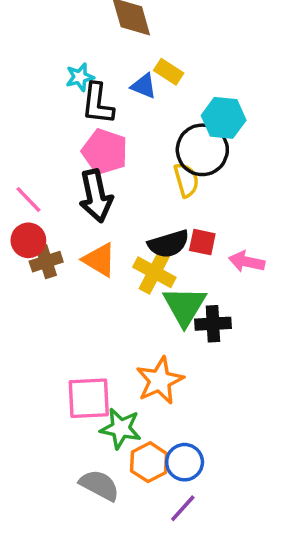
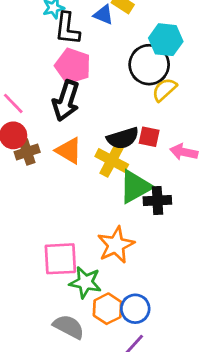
yellow semicircle: (186, 180) -> (164, 90), moved, turned -116
black arrow: (96, 196) -> (66, 101), turned 30
green triangle: (185, 306) -> (135, 187), turned 30

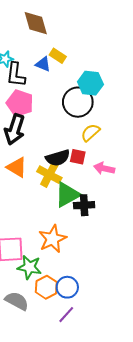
yellow semicircle: (164, 90) -> (90, 133), moved

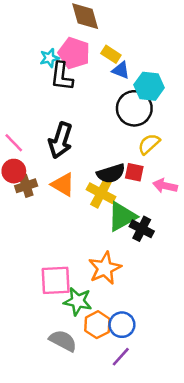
blue triangle: (43, 64) -> (121, 70), moved
pink pentagon: (20, 103) -> (74, 53), moved
black cross: (84, 205) -> (142, 229), turned 30

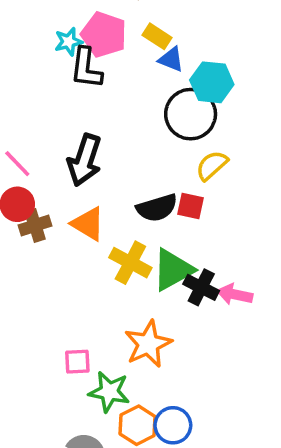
pink arrow: (165, 186) -> (235, 294), moved
yellow cross: (101, 193) -> (130, 263), moved
pink square: (56, 280) -> (77, 362), size x0.6

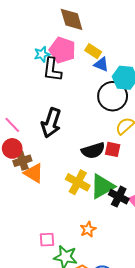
orange triangle: (88, 224) -> (34, 173), moved
orange star: (148, 344) -> (88, 229), size x0.6

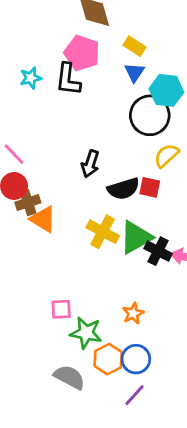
yellow rectangle: (93, 51) -> (135, 46), moved
cyan star: (42, 54) -> (31, 78), moved
blue triangle: (101, 64) -> (135, 72), turned 42
black arrow: (51, 123) -> (90, 164), moved, size x0.7
orange star: (88, 229) -> (133, 313), moved

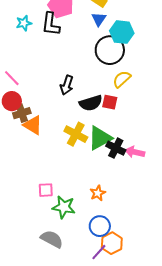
orange hexagon: (108, 359) -> (112, 243), moved

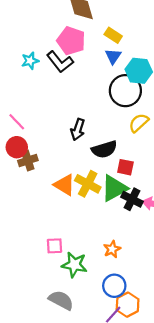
black L-shape: (51, 24) -> (60, 62), turned -45
red square: (110, 102) -> (125, 167), moved
orange triangle: (33, 125) -> (64, 185), moved

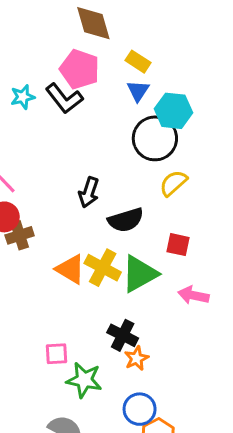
red square: (125, 167) -> (178, 245), moved
black cross: (132, 199) -> (123, 335), moved

